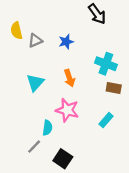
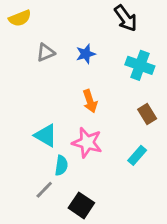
yellow semicircle: (16, 31) -> (20, 18), moved, turned -98
cyan cross: (106, 64) -> (140, 65), moved
cyan triangle: (35, 83) -> (46, 135), moved, turned -42
brown rectangle: (114, 88) -> (147, 114), turned 48

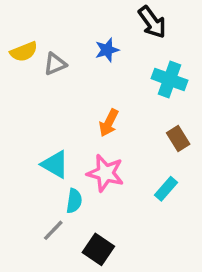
yellow semicircle: (20, 18) -> (24, 52), moved
blue star: (86, 54) -> (107, 50), moved
orange arrow: (90, 101) -> (109, 123), turned 45

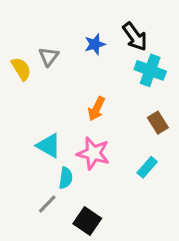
black arrow: (152, 22) -> (135, 37), moved
yellow semicircle: (24, 52) -> (21, 69), moved, turned -100
gray triangle: (55, 64) -> (49, 57), turned -30

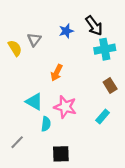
cyan cross: (150, 70) -> (105, 49), turned -30
orange arrow: (96, 109) -> (57, 73), moved
gray line: (47, 204) -> (17, 142), moved
black square: (87, 221) -> (61, 154), turned -36

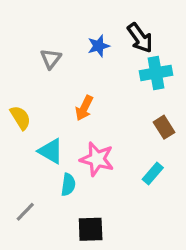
yellow semicircle: (15, 48) -> (20, 118), moved

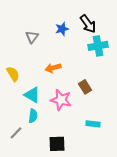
orange arrow: (84, 108) -> (53, 68), turned 49
brown rectangle: (164, 127) -> (85, 87), moved
cyan rectangle: (153, 173) -> (93, 124), moved, turned 56
cyan semicircle: (68, 185) -> (33, 116), moved

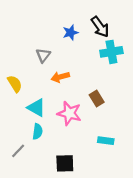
gray triangle: (32, 37) -> (43, 55), moved

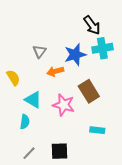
blue star: (70, 33) -> (75, 55), moved, size x1.5
brown rectangle: (97, 99) -> (89, 91), size x1.5
cyan semicircle: (37, 132) -> (25, 122), moved
gray line: (18, 151) -> (29, 153), moved

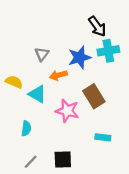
yellow semicircle: (13, 78) -> (14, 82), turned -35
cyan triangle: (33, 100) -> (37, 94), moved

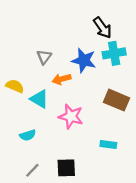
blue star: (79, 57) -> (84, 60), turned 30
brown rectangle: (94, 96) -> (116, 100), moved, turned -35
cyan semicircle: (26, 128) -> (28, 135), turned 64

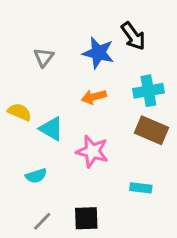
cyan cross: (114, 53) -> (148, 91), moved
gray triangle: (44, 57) -> (44, 57), moved
blue star: (84, 60) -> (98, 53), moved
orange arrow: (62, 79) -> (94, 97), moved

